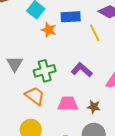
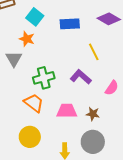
orange star: (49, 30) -> (27, 39), moved
yellow line: (95, 33) -> (94, 52), moved
gray triangle: (15, 64) -> (14, 59), moved

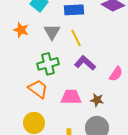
orange star: (27, 39) -> (21, 30), moved
yellow line: (94, 52) -> (76, 38), moved
gray triangle: (14, 59) -> (52, 32), moved

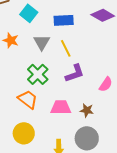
purple L-shape: (85, 63) -> (75, 73), turned 120
green cross: (48, 64) -> (38, 74), turned -30

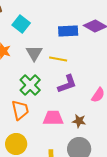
blue rectangle: (64, 20) -> (68, 31), moved
yellow line: (66, 48) -> (58, 59), turned -54
orange trapezoid: (28, 99) -> (20, 110), turned 40

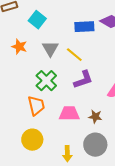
yellow line: (58, 59) -> (74, 55), turned 30

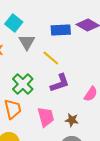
gray triangle: (50, 49) -> (27, 42), moved
pink trapezoid: (69, 114) -> (46, 117), turned 75

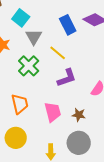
blue rectangle: (61, 30) -> (68, 25), turned 66
green cross: (23, 84) -> (29, 66), moved

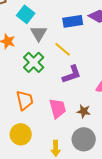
blue rectangle: (68, 25) -> (73, 21), turned -72

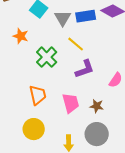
gray triangle: (39, 33) -> (63, 18), moved

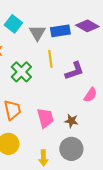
yellow line: (76, 44) -> (50, 59), turned 42
purple L-shape: (85, 69) -> (74, 71), moved

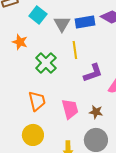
purple L-shape: (74, 71) -> (93, 73), moved

